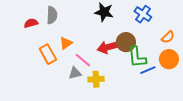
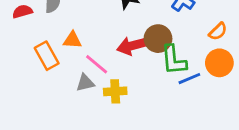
orange triangle: (66, 43) -> (72, 40), turned 40

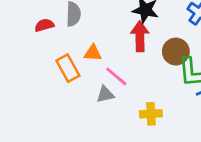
red arrow: (132, 46) -> (140, 36), moved, turned 104
yellow cross: (115, 91) -> (151, 114), moved

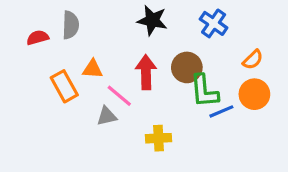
red arrow: (140, 36) -> (146, 72), moved

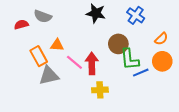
gray semicircle: (71, 25) -> (43, 16), turned 108
red arrow: (146, 72) -> (92, 63), moved
gray triangle: (107, 116) -> (49, 76), moved, size x1.5

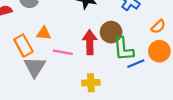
pink line: (74, 62) -> (63, 52), turned -30
red arrow: (92, 63) -> (90, 42), moved
gray triangle: (49, 76) -> (35, 67), turned -45

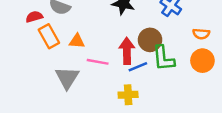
orange semicircle: (158, 27) -> (201, 34), turned 48
orange rectangle: (23, 46) -> (49, 36), moved
blue line: (136, 64) -> (138, 67), moved

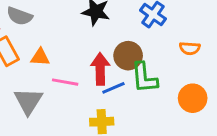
orange circle: (202, 61) -> (193, 98), moved

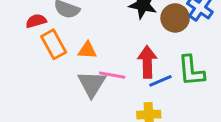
brown circle: (128, 56) -> (175, 18), moved
gray triangle: (28, 101) -> (92, 84), moved

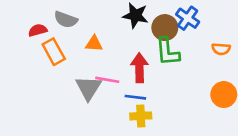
orange triangle: (87, 50) -> (94, 44), moved
green L-shape: (191, 71) -> (168, 52), moved
blue line: (160, 81) -> (135, 97), moved, turned 30

